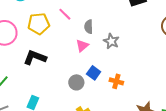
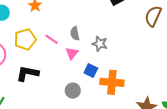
pink line: (65, 14) -> (51, 39), moved
blue square: (94, 73) -> (91, 70), moved
orange cross: (116, 81) -> (112, 82), size x1.6

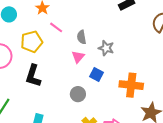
pink line: (51, 39) -> (56, 27), moved
black L-shape: (28, 73) -> (33, 76), turned -85
orange cross: (112, 82) -> (131, 85), moved

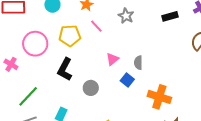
gray semicircle: (82, 37) -> (138, 63), moved
gray star: (106, 48) -> (126, 16), moved
gray circle: (78, 94) -> (91, 88), moved

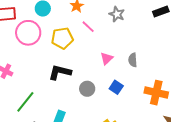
pink circle: (35, 44) -> (28, 33), moved
black L-shape: (65, 69) -> (60, 72), turned 80
blue square: (127, 80) -> (116, 87), moved

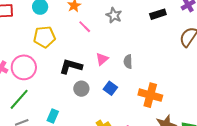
pink circle: (28, 33) -> (24, 67), moved
yellow pentagon: (62, 38) -> (44, 37), moved
black L-shape: (60, 72) -> (71, 66), moved

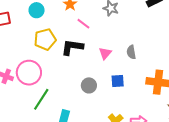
black L-shape: (71, 66) -> (72, 47), moved
blue square: (110, 88) -> (118, 81), turned -32
green line: (19, 99) -> (41, 99), moved

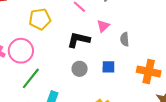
black L-shape: (72, 47) -> (79, 40), moved
pink triangle: (105, 53) -> (103, 26), moved

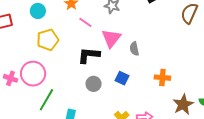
pink triangle: (103, 26) -> (111, 38), size x1.5
blue square: (108, 67) -> (122, 78), turned 32
orange cross: (149, 71) -> (162, 78), size x0.7

